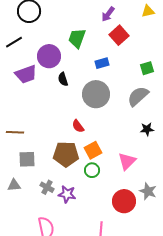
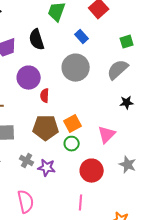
purple circle: (49, 56) -> (29, 78), moved
blue rectangle: (102, 63) -> (82, 37), turned 64
black semicircle: (63, 79) -> (37, 40), moved, size x1.5
red semicircle: (78, 126) -> (45, 96), moved, turned 40
red circle: (124, 201) -> (92, 171), moved

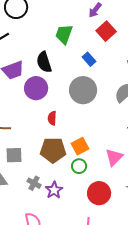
purple circle: (29, 78) -> (36, 88), moved
purple star: (47, 168) -> (54, 190), turned 30

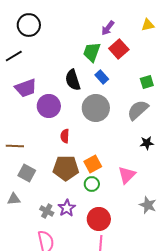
green trapezoid: (64, 34) -> (92, 52), moved
black semicircle: (44, 62) -> (73, 80), moved
gray square: (14, 155) -> (27, 173), turned 30
gray cross: (34, 183) -> (47, 211), moved
red circle: (99, 193) -> (99, 219), moved

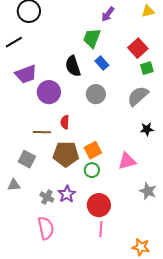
red square: (119, 49) -> (138, 48), moved
gray circle: (96, 108) -> (96, 94), size x0.7
brown line: (15, 146) -> (42, 132), moved
pink triangle: (127, 175) -> (127, 161), turned 30

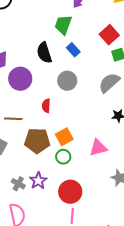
red semicircle: (65, 122) -> (46, 106), moved

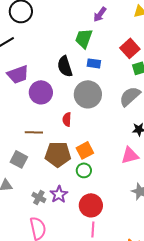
blue rectangle: (73, 50) -> (94, 63), turned -40
gray circle: (67, 81) -> (88, 94), size x1.4
pink triangle: (98, 148) -> (130, 155), moved

